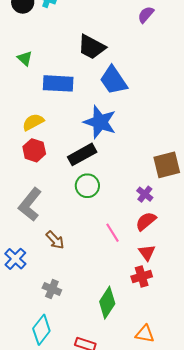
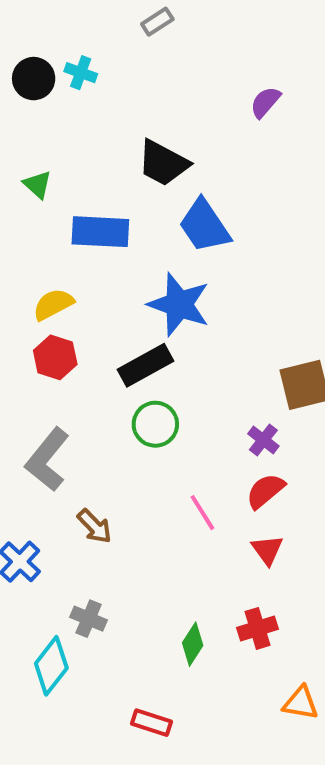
red cross: (142, 277) -> (257, 628), moved
green diamond: (107, 303) -> (193, 644), size x0.7
cyan diamond: (41, 330) -> (51, 666), moved
orange triangle: (145, 334) -> (301, 703), moved

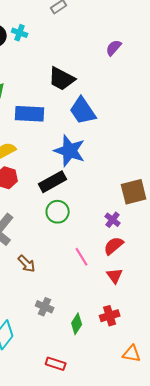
gray cross: (89, 619) -> (45, 307), moved

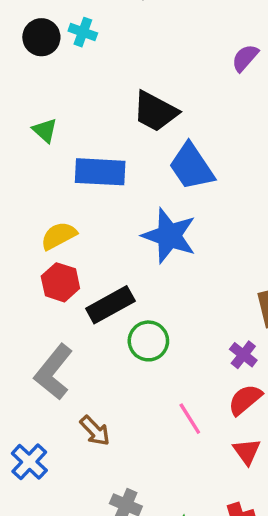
black rectangle: (53, 182) -> (110, 305), moved

